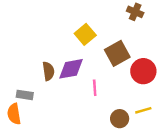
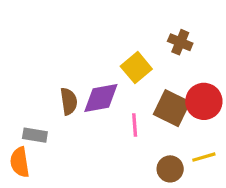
brown cross: (135, 12) -> (180, 42), moved
yellow square: (85, 34) -> (136, 68), moved
brown square: (117, 53) -> (172, 108), moved, turned -35

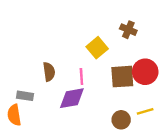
purple diamond: (101, 98) -> (72, 98), moved
brown square: (172, 108) -> (122, 77), turned -30
pink line: (135, 125) -> (81, 77), moved

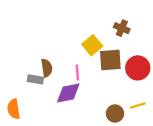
brown square: (122, 77) -> (110, 60), moved
gray rectangle: (25, 96) -> (35, 79), moved

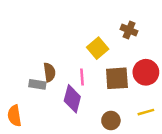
brown square: (110, 60) -> (117, 78), moved
purple diamond: (68, 93) -> (72, 99), turned -65
brown circle: (115, 113) -> (111, 121), moved

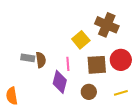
brown cross: (129, 30) -> (107, 25), size x1.6
gray rectangle: (37, 84) -> (28, 58), moved
brown circle: (111, 121) -> (89, 92), moved

